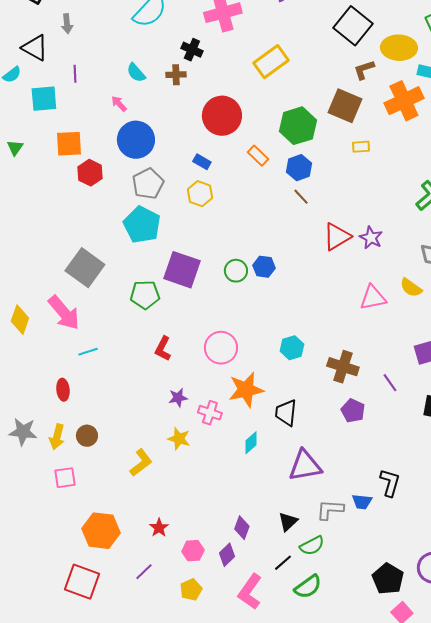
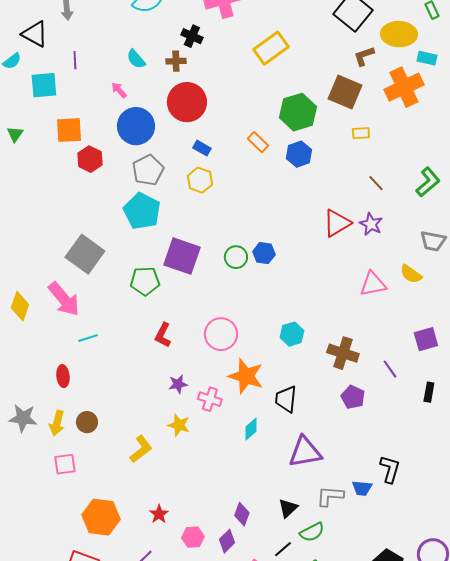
red circle: (222, 116) -> (187, 102), moved
brown line: (301, 197) -> (376, 183), moved
orange star: (246, 390) -> (246, 376), turned 30

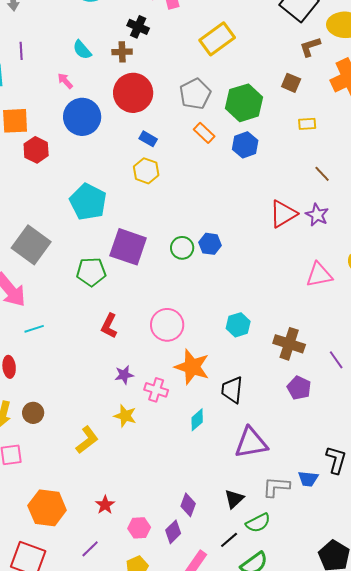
brown square: (345, 92) -> (291, 83), size x0.6
gray pentagon: (148, 170) -> (195, 94), moved

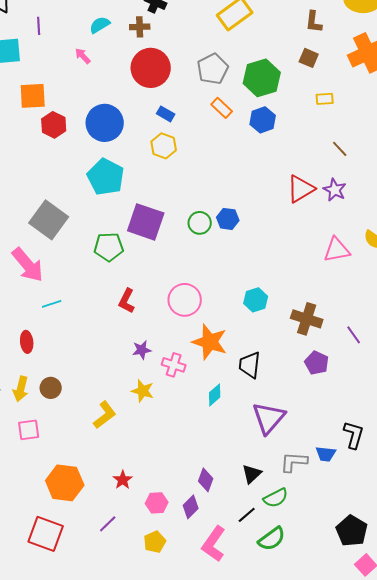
brown L-shape: (310, 47) -> (314, 22), moved, turned -65
cyan semicircle: (82, 50) -> (100, 25), turned 100
blue circle: (82, 117) -> (105, 123), moved
purple triangle: (251, 443) -> (269, 418), turned -39

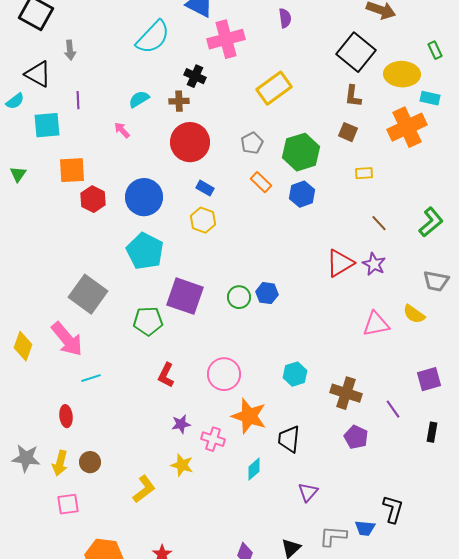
gray pentagon: (213, 69) -> (252, 143), size x0.7
purple triangle: (269, 418) -> (308, 492), size x0.6

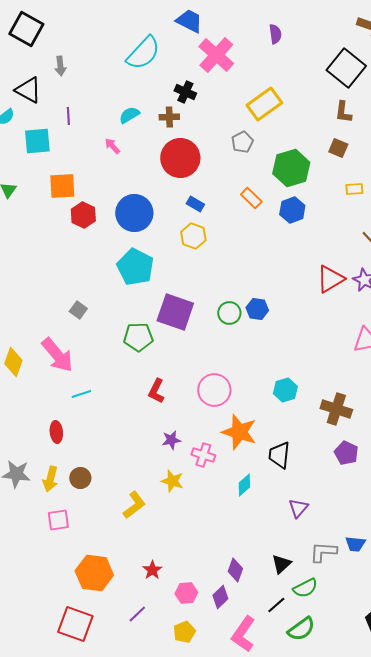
pink cross: (226, 39) -> (216, 55), turned -33
gray pentagon: (252, 143) -> (242, 142), moved
gray square: (88, 294) -> (78, 310), size x0.5

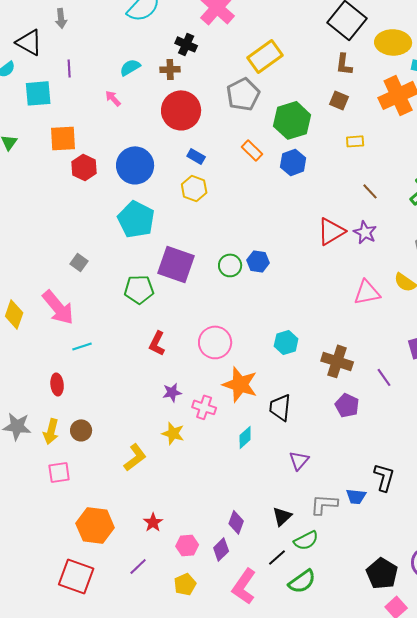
gray pentagon: (242, 142) -> (243, 94), size x1.5

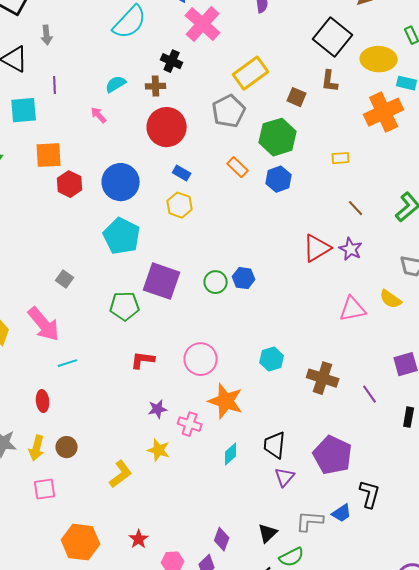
brown square: (339, 100) -> (297, 97), moved
red L-shape: (157, 343) -> (143, 360), turned 70
purple pentagon: (347, 405) -> (333, 455), moved, size x1.6
black trapezoid: (280, 407) -> (275, 445), moved
blue trapezoid: (356, 496) -> (342, 513), turned -40

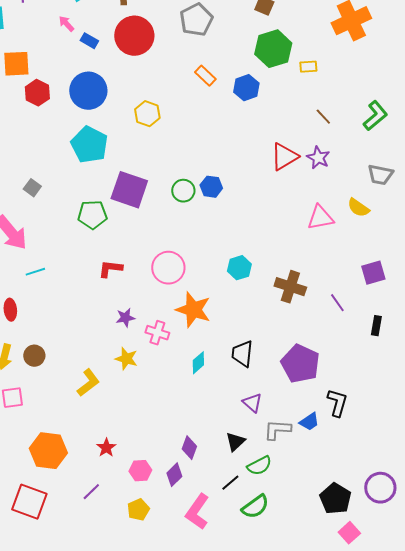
green hexagon: (278, 137) -> (273, 49), moved
blue rectangle: (182, 173) -> (89, 41), moved
purple triangle: (285, 477) -> (252, 403), moved, turned -30

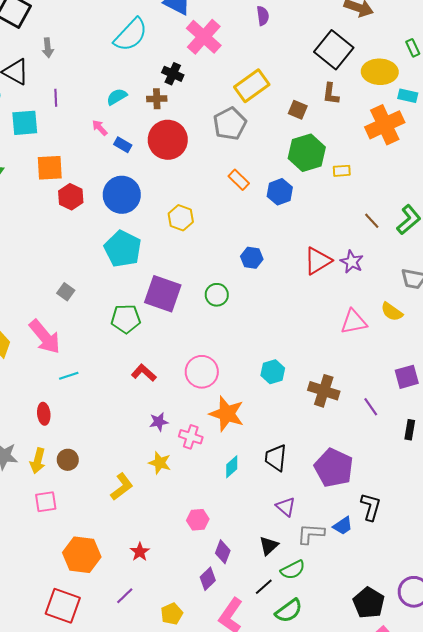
brown line: (323, 117) -> (372, 221), moved
blue hexagon: (211, 187) -> (252, 258), moved
red L-shape: (110, 269) -> (144, 373), turned 35
pink hexagon: (140, 471) -> (198, 520), moved

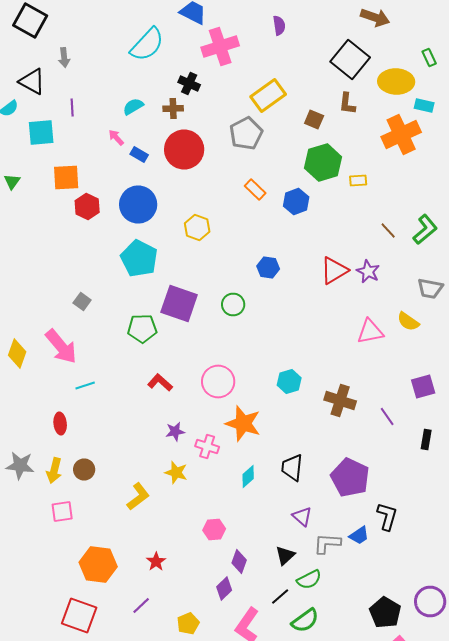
pink cross: (204, 37) -> (220, 46), turned 30

